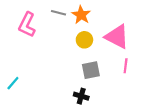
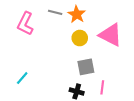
pink line: (126, 66) -> (102, 87), moved
cyan line: (13, 83) -> (22, 78), moved

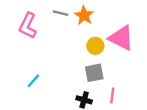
yellow circle: (80, 38) -> (95, 46), moved
cyan line: (22, 78) -> (33, 81), moved

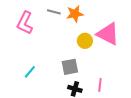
orange star: (84, 15) -> (75, 14), turned 30
gray square: (94, 73) -> (70, 67), moved

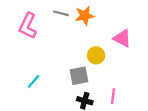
pink triangle: (108, 34) -> (122, 38), size x0.7
yellow circle: (85, 41) -> (96, 55), moved

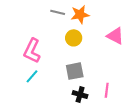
pink L-shape: (28, 26) -> (32, 51), moved
yellow circle: (96, 55) -> (74, 38), moved

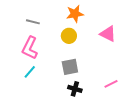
gray line: (58, 12) -> (33, 22), moved
pink line: (107, 90) -> (111, 84), moved, turned 56

